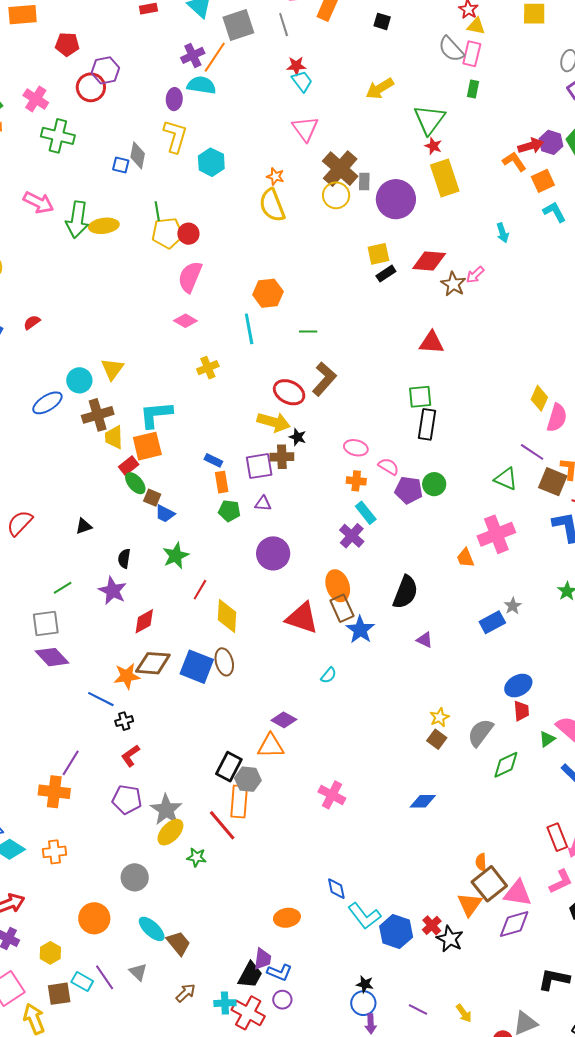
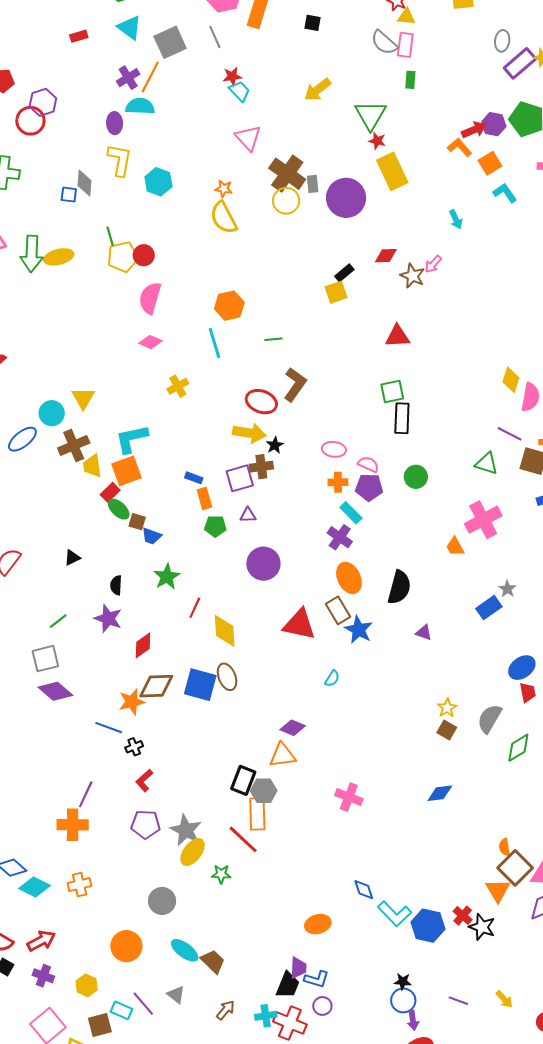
yellow square: (378, 254) -> (336, 292), moved
red diamond: (429, 261) -> (386, 256), size x0.7
black star: (298, 437) -> (275, 445), turned 30
purple pentagon: (409, 490) -> (369, 487), moved
orange ellipse: (338, 586) -> (349, 578), moved

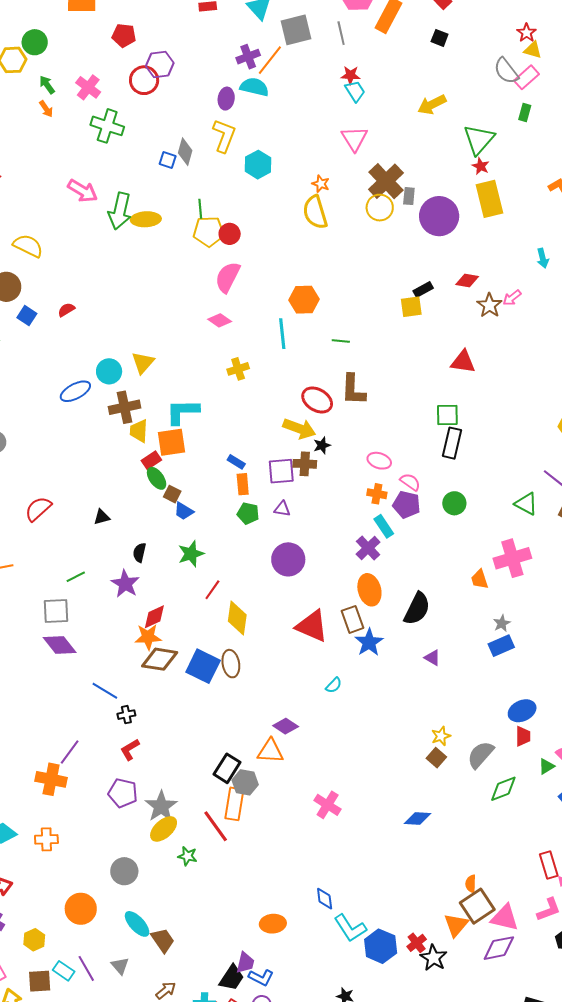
pink rectangle: (405, 45) -> (526, 77), turned 30
brown L-shape: (295, 385) -> (353, 390), turned 136
gray star: (507, 589) -> (502, 623), moved
orange star: (132, 702) -> (148, 637), moved

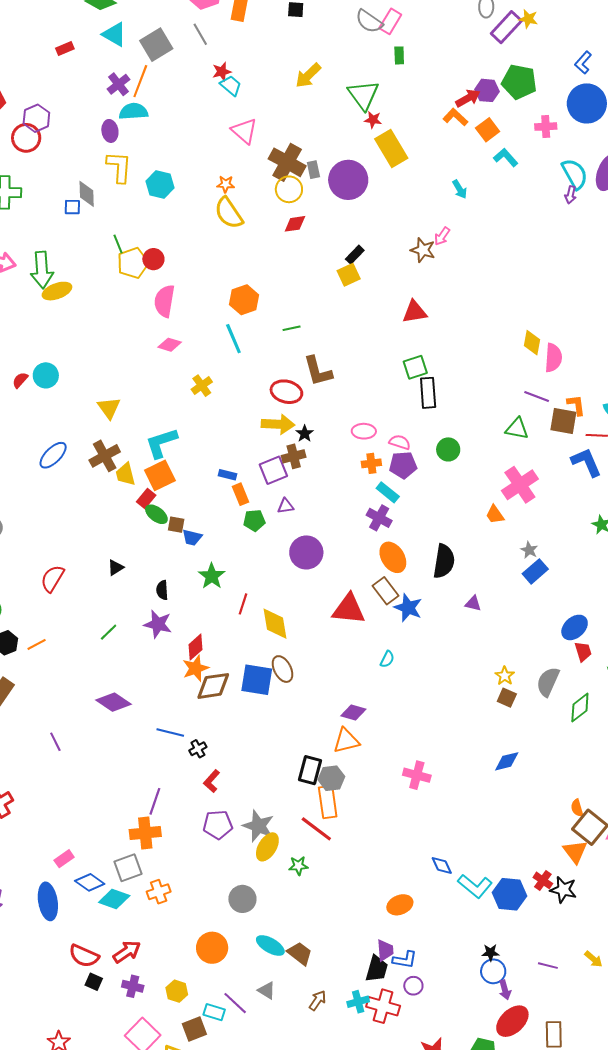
yellow ellipse: (146, 219) -> (57, 291), moved
red diamond: (467, 280) -> (295, 224), moved
cyan circle: (109, 371) -> (46, 375), moved
gray square: (56, 611) -> (128, 868), moved

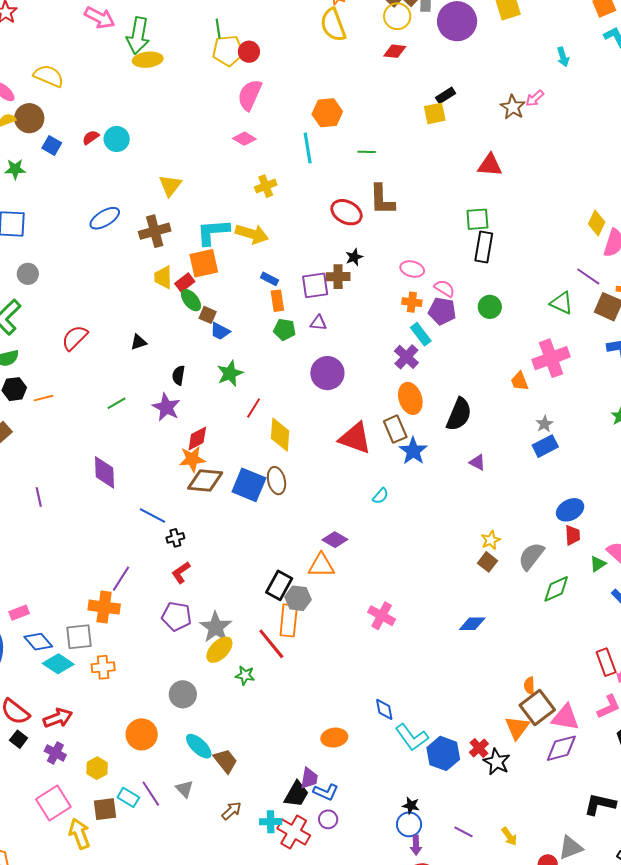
yellow arrow: (278, 424) -> (252, 234), moved
yellow trapezoid: (125, 474) -> (163, 277), moved
purple diamond: (113, 702) -> (104, 472), turned 40

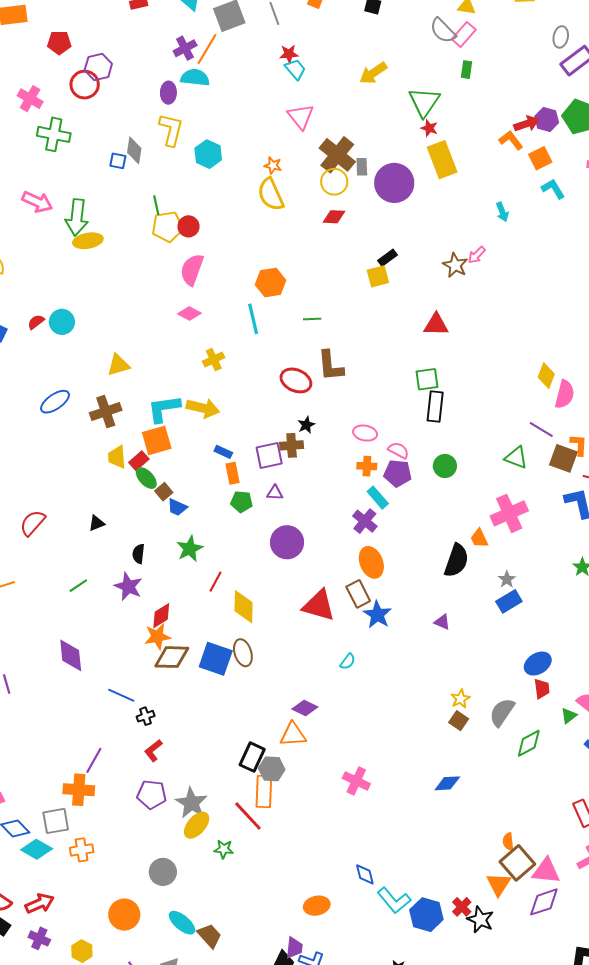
yellow triangle: (170, 186) -> (118, 365), turned 40
brown square: (208, 315) -> (164, 492), turned 30
black semicircle: (459, 414) -> (456, 560), moved

